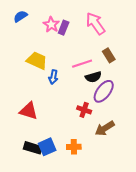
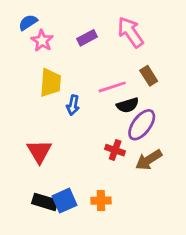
pink star: (51, 25) -> (42, 41), moved
purple rectangle: (64, 28) -> (87, 38), turned 40
yellow trapezoid: (37, 61) -> (50, 83), turned 70
red triangle: (29, 111) -> (39, 151), turned 42
brown arrow: (105, 128) -> (149, 160), moved

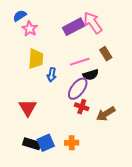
purple rectangle: (87, 38) -> (74, 27), moved, size x1.5
purple ellipse: (142, 125) -> (78, 89), moved

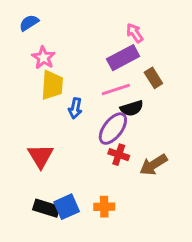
pink arrow: (93, 23) -> (135, 33), size x0.6
purple rectangle: (74, 27) -> (123, 58), moved
pink star: (30, 29) -> (43, 58), moved

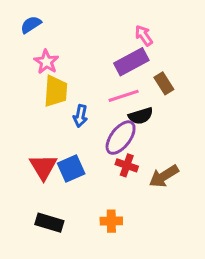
blue square: (67, 207) -> (71, 168), moved

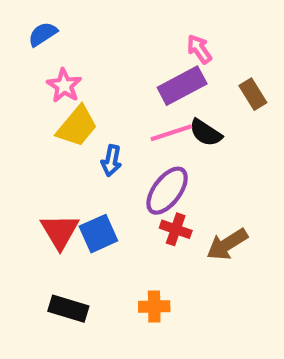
brown rectangle: (164, 83) -> (253, 94), moved
yellow trapezoid: (56, 91) -> (77, 126), turned 36
black semicircle: (141, 116) -> (206, 133), moved, turned 50

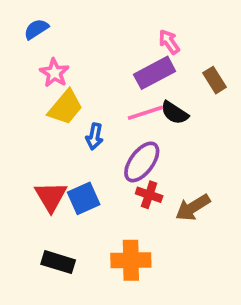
orange cross: (154, 306) -> (131, 260), size x1.5

